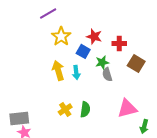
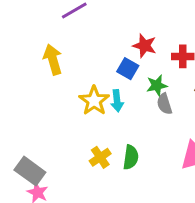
yellow star: (61, 36) -> (94, 101), moved
yellow arrow: (58, 70) -> (53, 59), moved
gray rectangle: (19, 118) -> (30, 171), turned 42

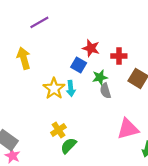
green semicircle: (131, 157) -> (69, 146), moved, turned -144

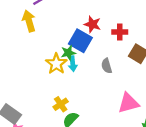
yellow arrow: (24, 58) -> (29, 21), moved
blue square: (79, 65) -> (80, 41), size x1.5
green star: (100, 77) -> (68, 53), moved

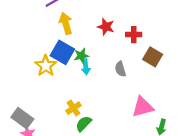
yellow arrow: (29, 21) -> (66, 23), moved
blue square: (80, 41) -> (62, 52), moved
yellow star: (56, 64) -> (46, 66), moved

